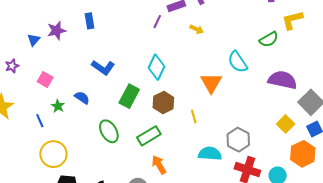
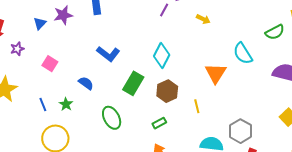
green star: (58, 106) -> (66, 104), moved
green rectangle: (149, 136) -> (159, 123), moved, size x0.6

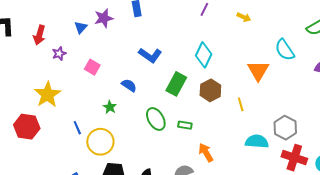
blue line: (43, 105) -> (77, 128), moved
green rectangle: (159, 123) -> (185, 125), moved, turned 40

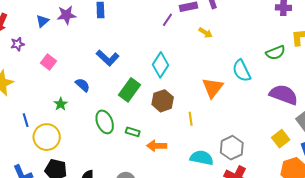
orange arrow: (206, 153) -> (157, 146), moved, turned -66

